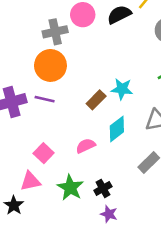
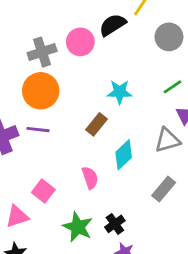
pink circle: (83, 15) -> (80, 42), moved
cyan star: (122, 89) -> (120, 92), moved
pink semicircle: (86, 146) -> (90, 178), turned 102
pink triangle: (30, 181) -> (17, 216), moved

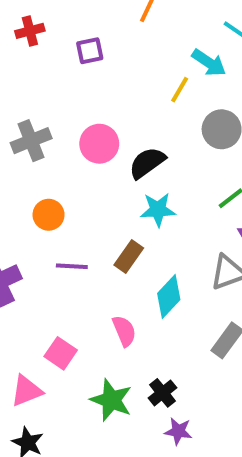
black semicircle: (113, 25) -> (147, 163), moved
gray cross: (42, 52) -> (31, 141), moved
orange circle: (41, 91) -> (49, 215), size x0.6
purple line: (38, 130) -> (72, 266), moved

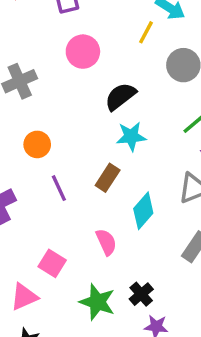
pink circle: (99, 144) -> (83, 52), moved
purple line: (72, 266) -> (59, 188), turned 64

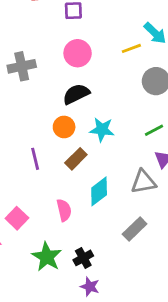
yellow line: (146, 32) -> (131, 48), turned 30
black semicircle: (120, 96) -> (76, 94), moved
orange circle: (37, 144) -> (64, 127), moved

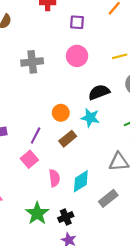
black semicircle: (76, 94) -> (99, 92), moved
purple line: (35, 159) -> (36, 136), turned 35
cyan diamond: (99, 191) -> (81, 181), moved
pink square: (17, 218) -> (29, 159), moved

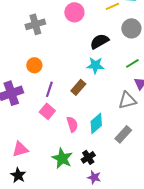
orange circle: (61, 113) -> (34, 65), moved

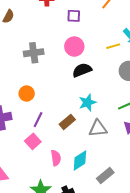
black semicircle: (99, 41) -> (82, 70), moved
cyan star: (95, 65) -> (87, 102), turned -30
gray triangle: (127, 100) -> (98, 128), moved

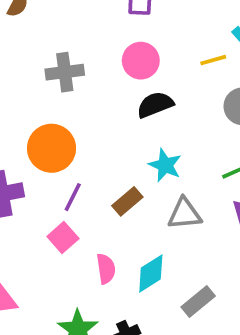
orange circle: (27, 94) -> (52, 148), size x1.6
cyan star: (87, 102) -> (165, 165), turned -30

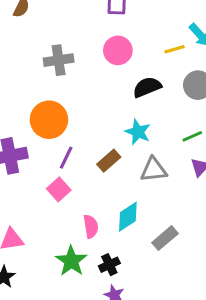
black semicircle: (155, 105) -> (147, 87), moved
pink semicircle: (106, 269) -> (91, 226), moved

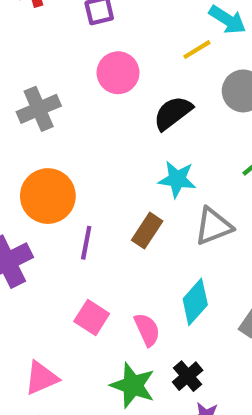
pink square: (59, 189) -> (92, 317), moved

